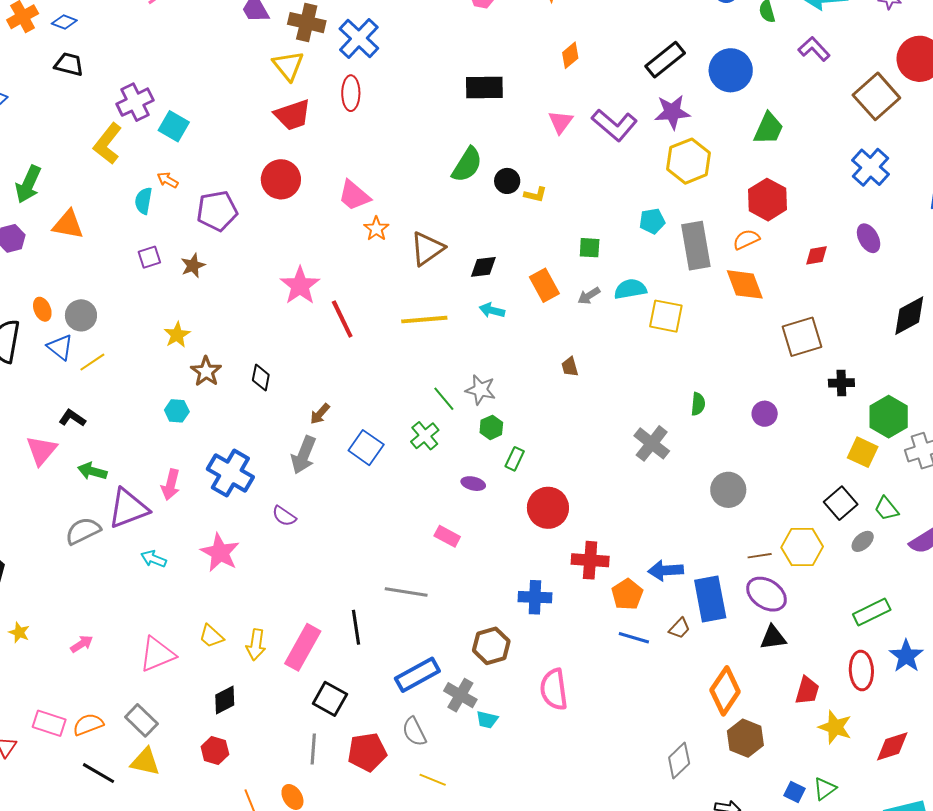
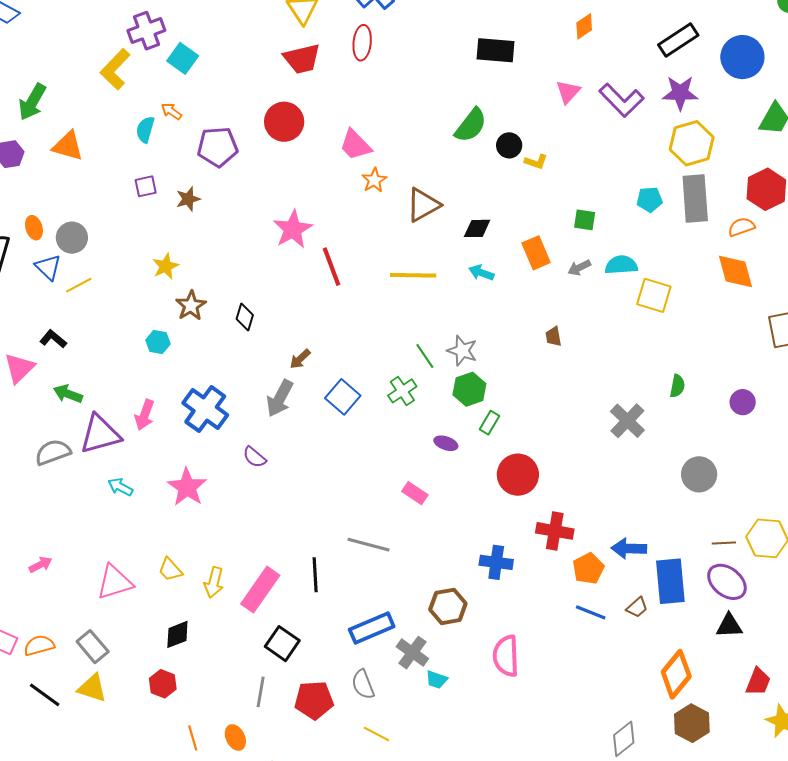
gray rectangle: (696, 246) -> (695, 198), moved
green hexagon: (491, 427) -> (469, 389), size x1.4

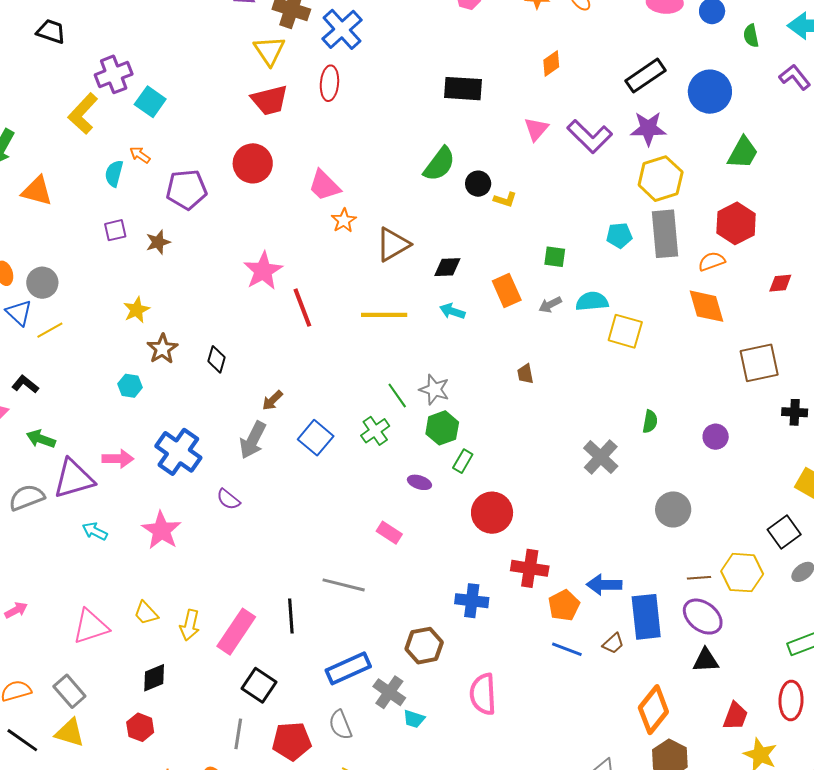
pink arrow: (145, 415) -> (118, 459), turned -108

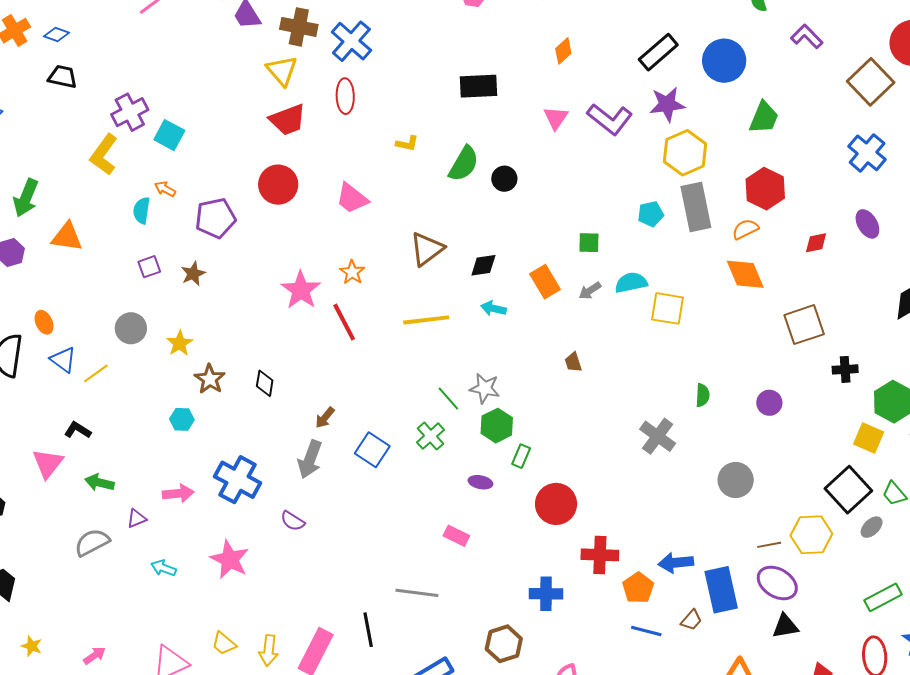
yellow L-shape: (505, 199) -> (407, 143), moved
orange star: (344, 220) -> (352, 272), moved
gray circle: (42, 283) -> (131, 328), moved
purple triangle: (74, 479) -> (137, 518), size x0.5
black square: (784, 532) -> (848, 490), size x1.4

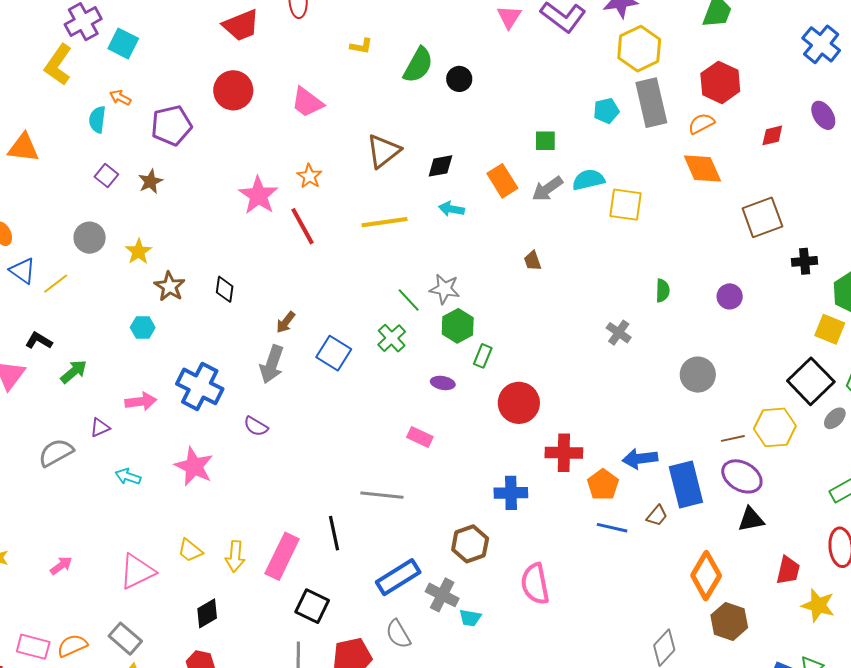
purple square: (149, 267) -> (106, 176), turned -30
gray arrow: (590, 291) -> (547, 189), size x1.4
gray cross: (658, 436) -> (619, 333), size x0.7
green arrow: (99, 483) -> (74, 372), moved, turned 128

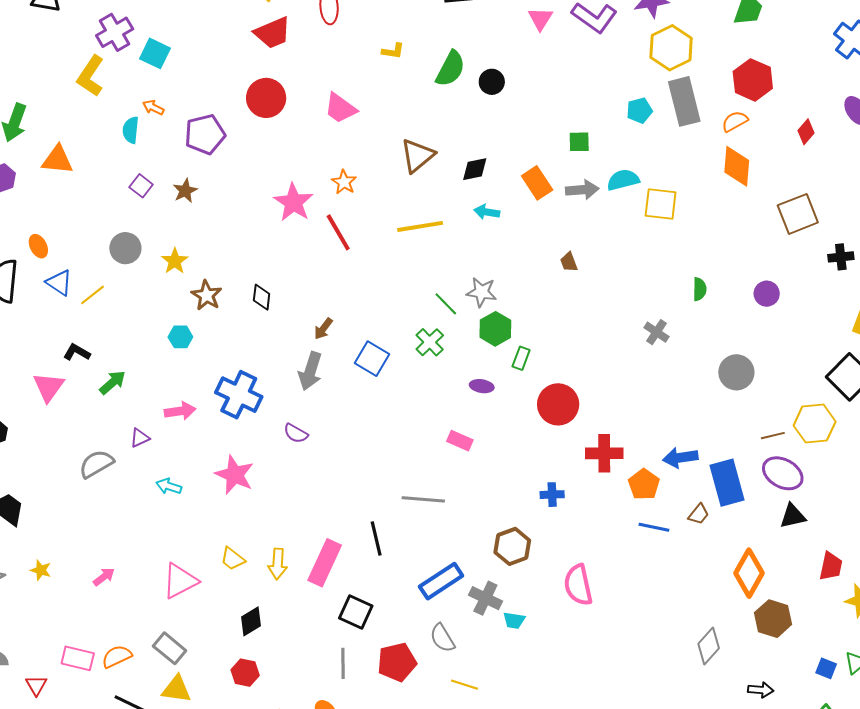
red diamond: (772, 135) -> (806, 132), turned -35
orange diamond: (702, 169) -> (737, 166), turned 30
gray arrow: (547, 189) -> (582, 190), turned -148
blue cross: (511, 493) -> (552, 495), size x0.7

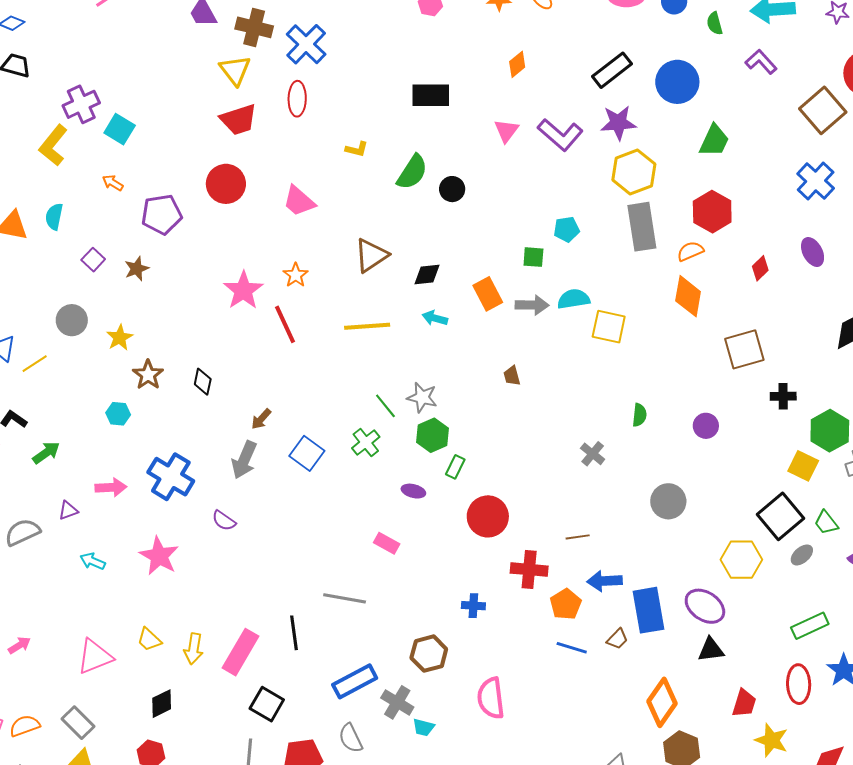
cyan pentagon: (639, 110) -> (567, 229), moved
cyan semicircle: (131, 130) -> (54, 217), moved
brown line: (773, 436) -> (578, 537), moved

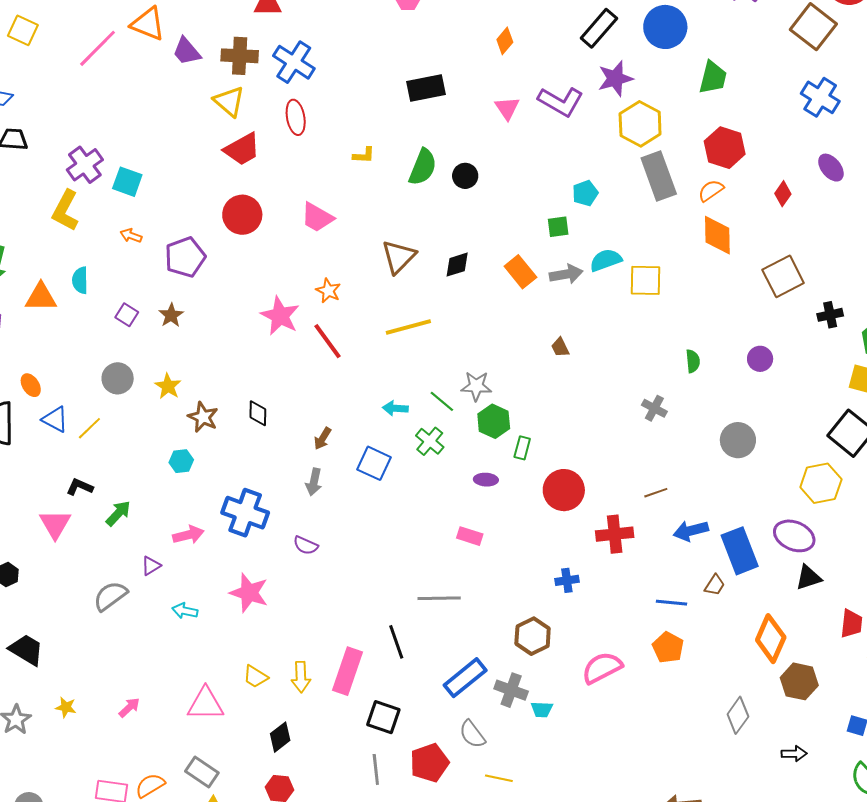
cyan arrow: (435, 318) -> (395, 408), moved
gray arrow: (244, 460) -> (314, 482), size x0.7
orange pentagon: (566, 604) -> (668, 647), moved
pink triangle: (95, 657) -> (205, 704), turned 33
pink semicircle: (491, 698) -> (602, 668), turned 81

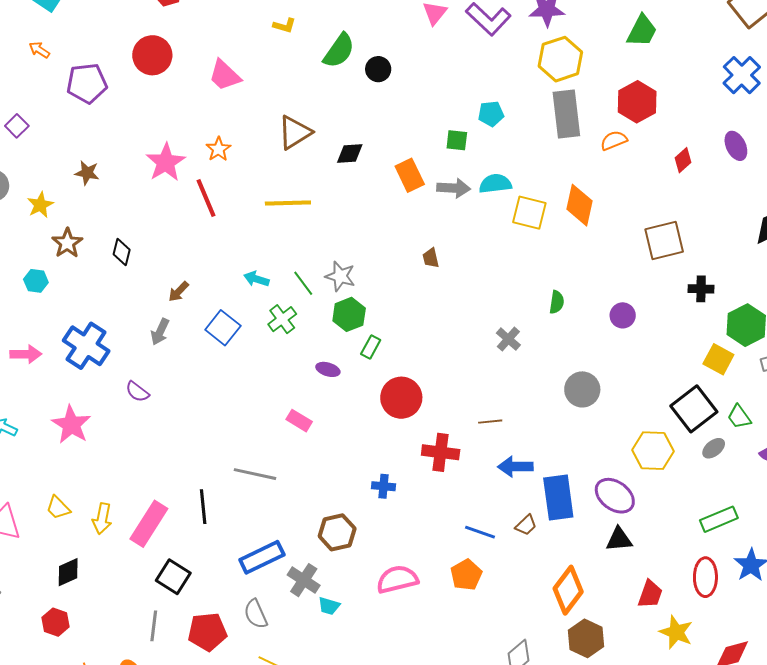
orange diamond: (717, 235) -> (579, 205), moved
brown star: (171, 315) -> (87, 173), moved, turned 30

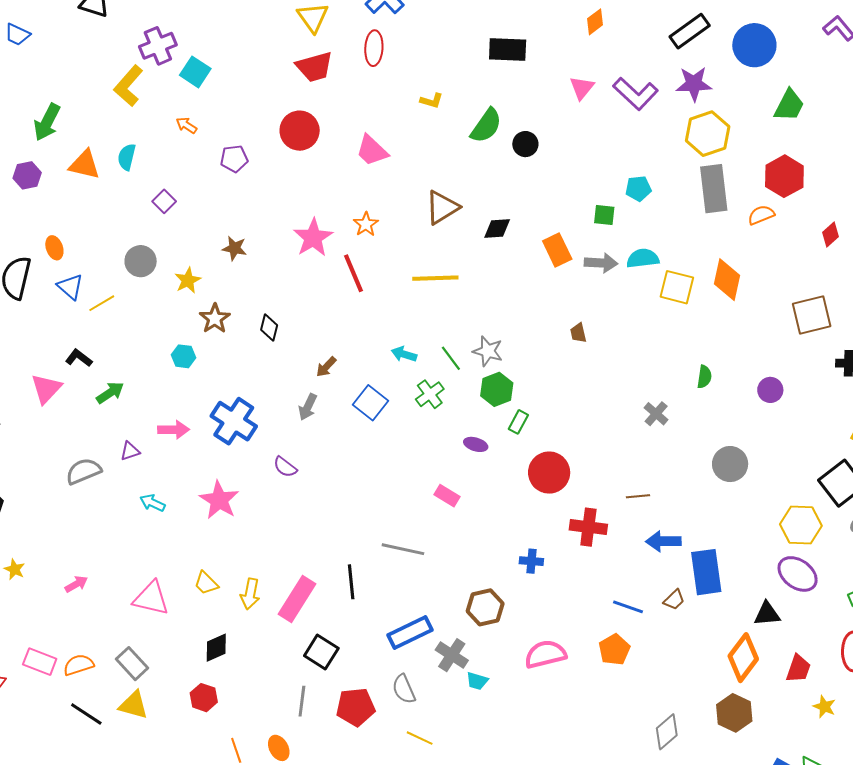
purple pentagon: (87, 83) -> (234, 159), size x0.7
purple ellipse: (615, 496) -> (798, 574), moved
orange diamond: (568, 590) -> (743, 658), moved
yellow star: (676, 632) -> (824, 707), size x0.7

